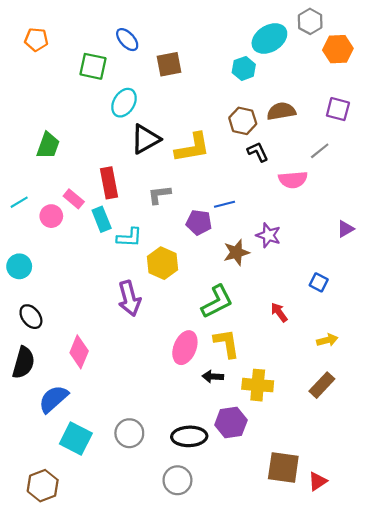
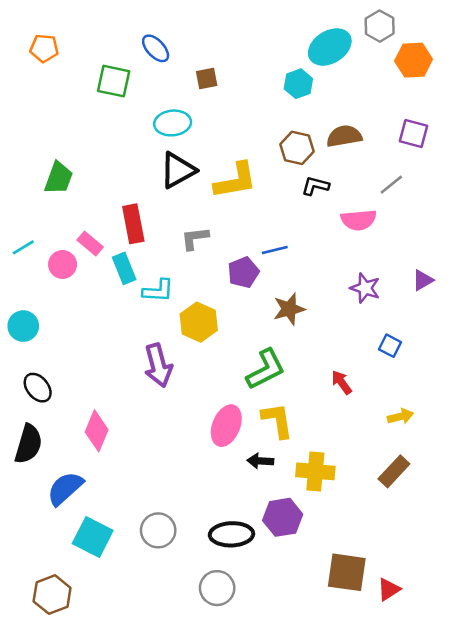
brown square: (169, 64) -> (207, 78), size x0.7
cyan ellipse: (124, 103) -> (173, 123), moved, turned 52
black L-shape: (258, 152) -> (315, 186), turned -50
purple pentagon: (199, 222) -> (243, 272), turned -30
purple star: (268, 235) -> (365, 288), moved

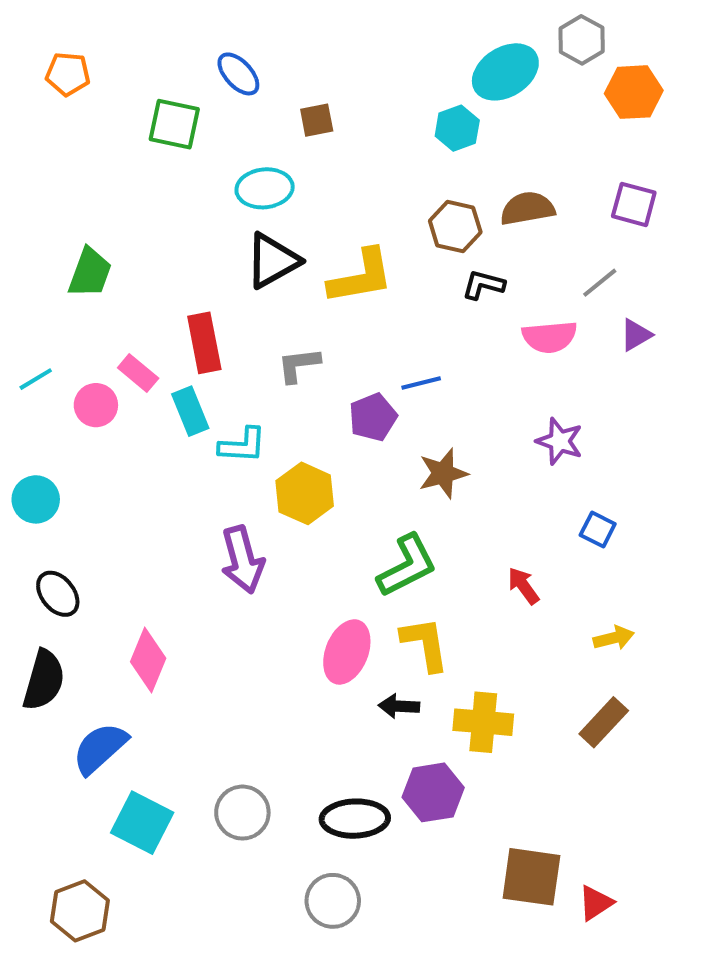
purple triangle: (423, 280) -> (636, 335), moved

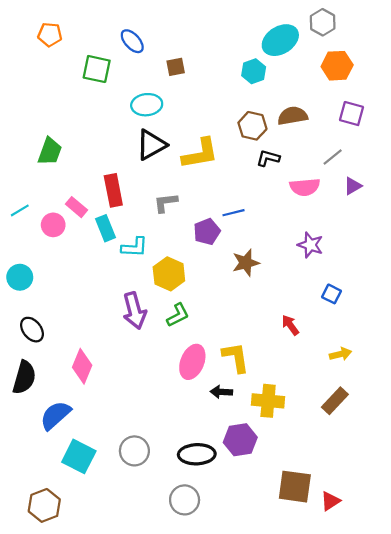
orange pentagon: (68, 74) -> (50, 35), moved
orange hexagon: (634, 92) -> (337, 66), moved
green L-shape: (407, 566) -> (178, 315), moved, size x0.7

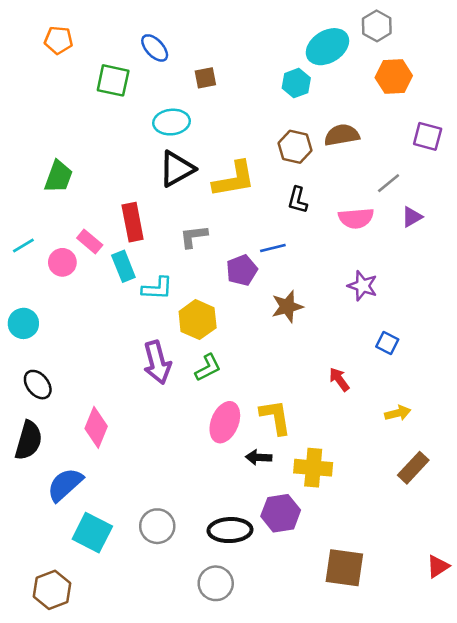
purple square: (352, 114) -> (428, 136), moved
black L-shape: (268, 158) -> (298, 200), moved, turned -90
brown rectangle: (335, 401) -> (413, 468), moved
red triangle: (330, 501) -> (438, 566), moved

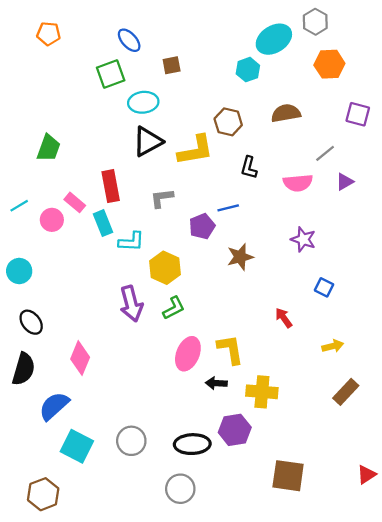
green square: (113, 80) -> (111, 74), moved, turned -32
brown hexagon: (295, 147) -> (228, 122), moved

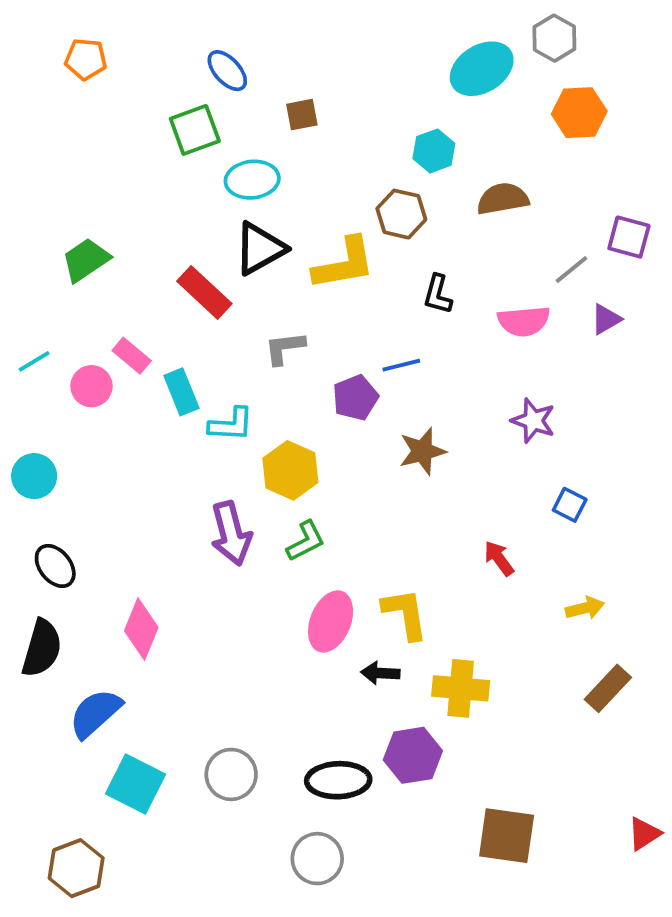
cyan hexagon: (248, 70) -> (434, 151), moved
purple square: (358, 114) -> (629, 237), moved
green trapezoid: (49, 148) -> (86, 260), turned -144
red rectangle: (111, 186) -> (204, 292), moved, turned -36

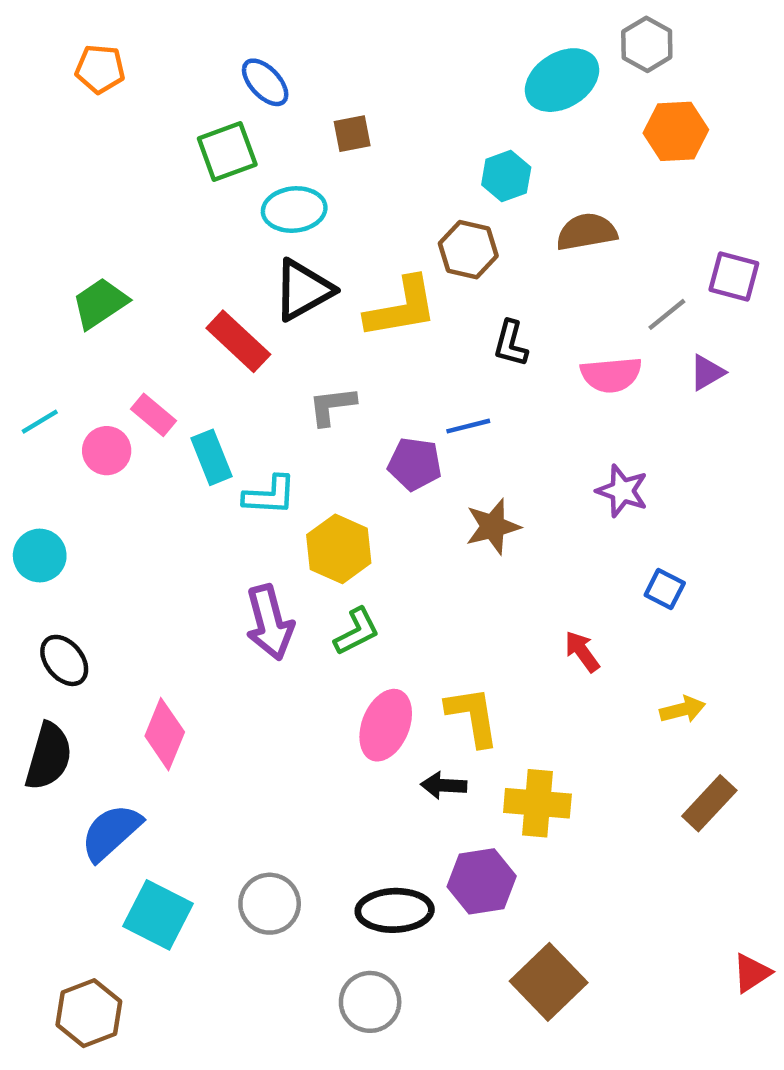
purple pentagon: (355, 398) -> (415, 464), turned 30
brown square: (507, 836) -> (549, 982), moved, turned 38

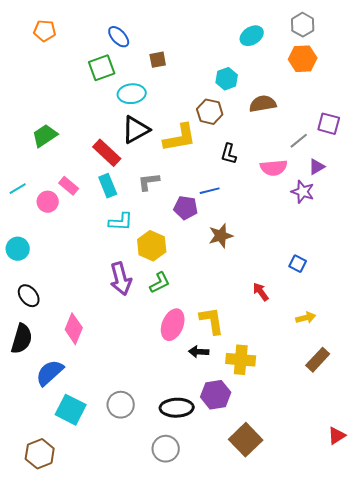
gray hexagon: (647, 44) -> (303, 25), moved
cyan ellipse: (562, 80) -> (252, 36), size x0.7
cyan rectangle: (212, 457) -> (108, 186), moved
purple star: (622, 491) -> (303, 192), moved

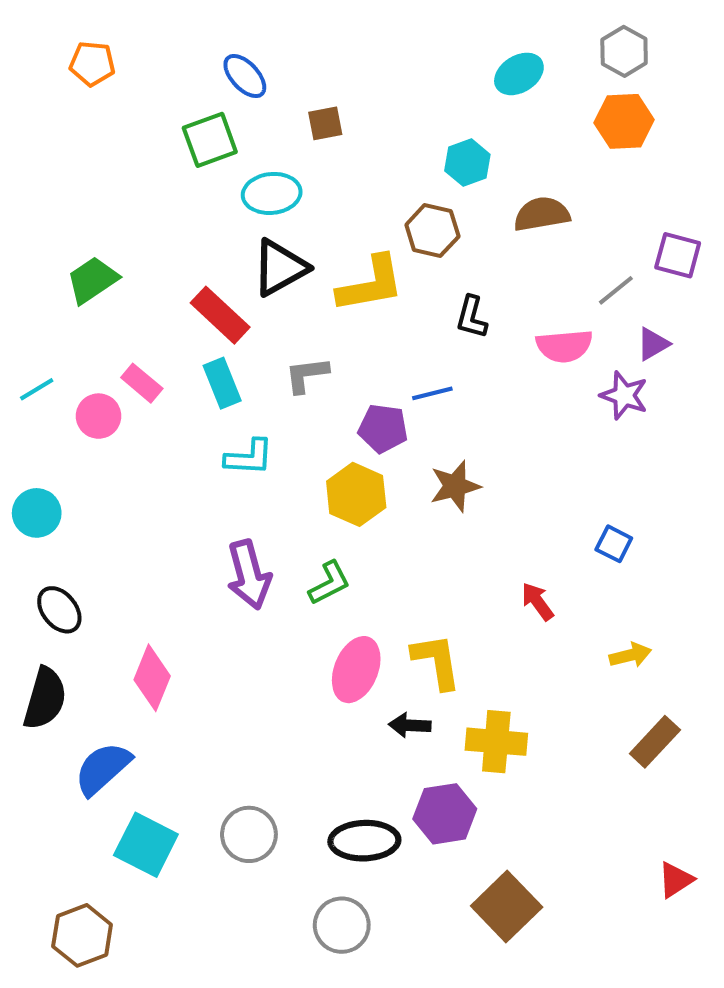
yellow hexagon: (152, 246) -> (356, 494), moved
red triangle: (337, 436) -> (676, 880), moved

